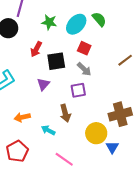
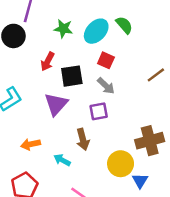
purple triangle: (43, 84) -> (56, 104), size x1.5

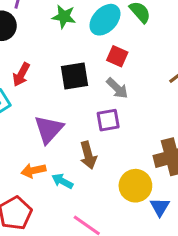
red arrow: (48, 62) -> (21, 75), moved
purple triangle: (56, 104) -> (49, 129), moved
orange arrow: (30, 144) -> (33, 170), moved

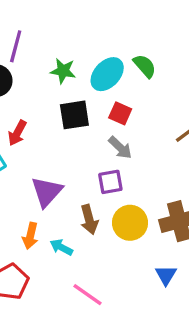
black square: (75, 76) -> (74, 115), moved
orange arrow: (33, 170) -> (30, 236), turned -65
yellow circle: (135, 186) -> (130, 223), moved

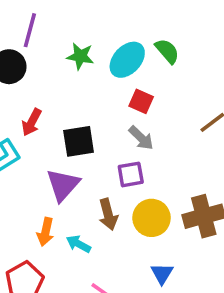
black square: (74, 115) -> (79, 141), moved
blue triangle: (166, 275) -> (162, 273), moved

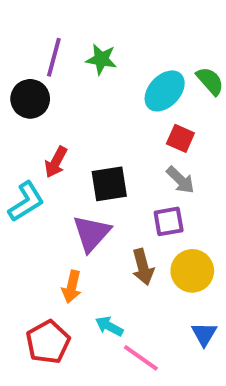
green star: (80, 56) -> (101, 59), moved
cyan arrow: (79, 244) -> (109, 326), moved

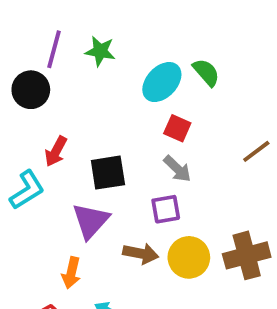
brown arrow: (143, 267) -> (141, 254), turned -64

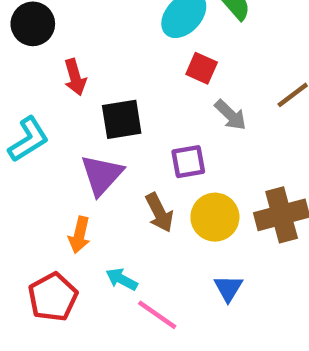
red arrow: (56, 151) -> (75, 77), moved, turned -44
gray arrow: (177, 169) -> (230, 115), moved
brown arrow: (141, 254) -> (159, 213), turned 52

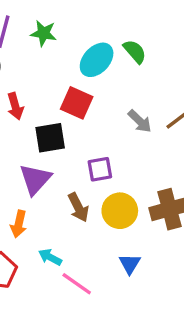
red square: (202, 68) -> (77, 103), moved, size x1.4
gray arrow: (230, 115) -> (140, 121), moved

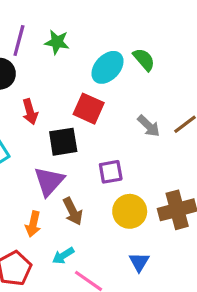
brown arrow: (78, 207) -> (73, 211), moved
cyan arrow: (50, 257) -> (63, 256), turned -60

